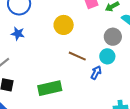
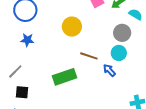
blue arrow: (96, 73) -> (109, 70), turned -64
green rectangle: (50, 88) -> (65, 77), moved

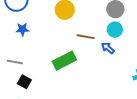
gray line: (15, 71) -> (15, 62), turned 63
black square: (22, 92) -> (24, 82), turned 32

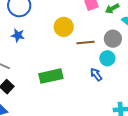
brown line: (86, 37) -> (86, 43), moved, turned -30

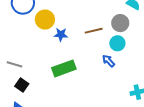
yellow circle: (64, 27) -> (45, 20), moved
blue star: (18, 35) -> (61, 35), moved

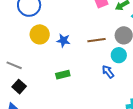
yellow circle: (45, 20) -> (40, 34), moved
green rectangle: (64, 68) -> (63, 75), size x0.6

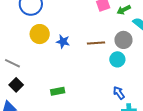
blue arrow: (108, 72) -> (119, 93), moved
green rectangle: (63, 75) -> (58, 91), moved

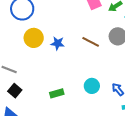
brown line: (96, 43) -> (91, 42), turned 36
cyan circle: (117, 59) -> (92, 86), moved

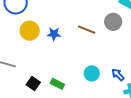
black square: (15, 91) -> (33, 84), moved
green rectangle: (57, 93) -> (57, 84), turned 48

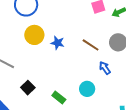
blue arrow: (118, 75) -> (105, 68), moved
green rectangle: (57, 84) -> (59, 97), moved

